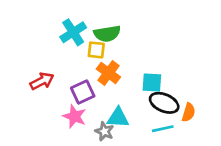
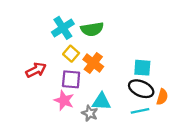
yellow square: (96, 50) -> (71, 54), moved, turned 35
cyan square: (152, 83) -> (142, 68), moved
purple square: (83, 92) -> (71, 79), turned 30

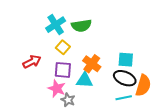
orange cross: (93, 63) -> (92, 64), moved
orange semicircle: (162, 97) -> (143, 85), size x1.5
cyan triangle: (101, 102) -> (85, 80), moved
gray star: (90, 113) -> (68, 100), moved

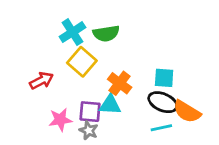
yellow square: (63, 47) -> (82, 62), size x1.5
purple square: (63, 70) -> (90, 112), moved
orange semicircle: (143, 85) -> (187, 112), turned 105
pink star: (57, 88) -> (60, 120), moved, turned -30

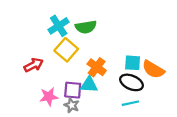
orange semicircle: (187, 112) -> (153, 69), moved

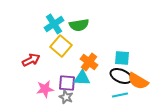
orange semicircle: (153, 69) -> (138, 81), moved

